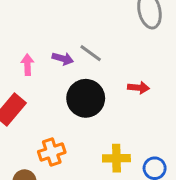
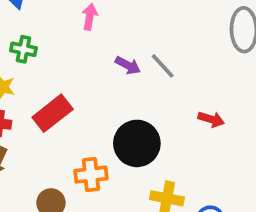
pink arrow: (28, 65) -> (90, 17), moved
black circle: (86, 98) -> (137, 143), moved

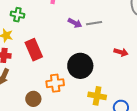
gray line: (163, 66) -> (94, 23), turned -56
red rectangle: (53, 113) -> (34, 50), turned -75

